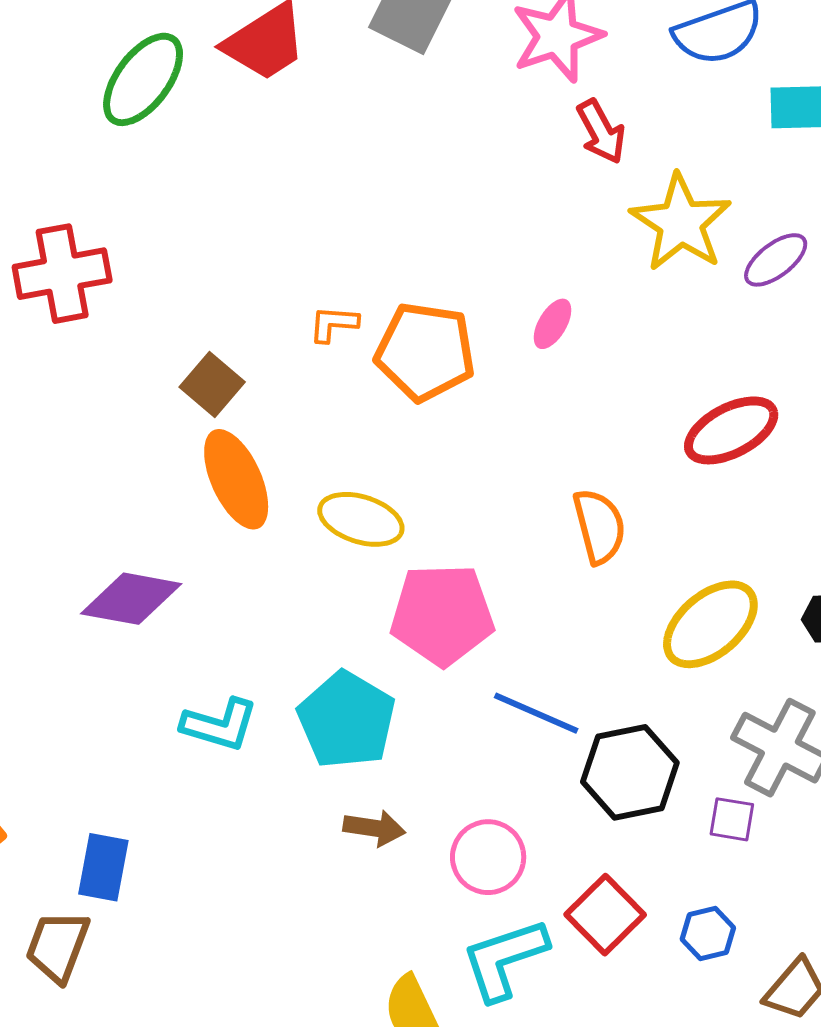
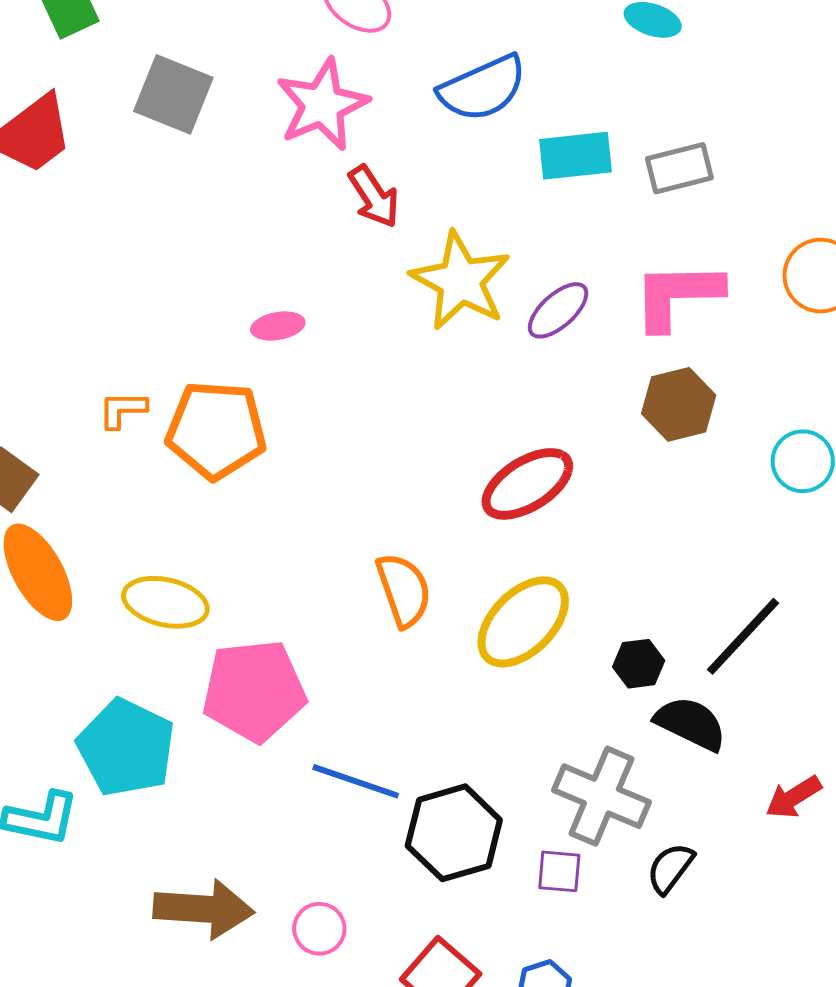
pink ellipse: (553, 324) -> (278, 326), moved, turned 54
yellow ellipse: (710, 624) -> (523, 622), moved
cyan pentagon: (347, 720) -> (126, 748), moved
brown arrow: (374, 828) -> (204, 909), size x1.6
pink circle: (488, 857) -> (319, 929), size x0.7

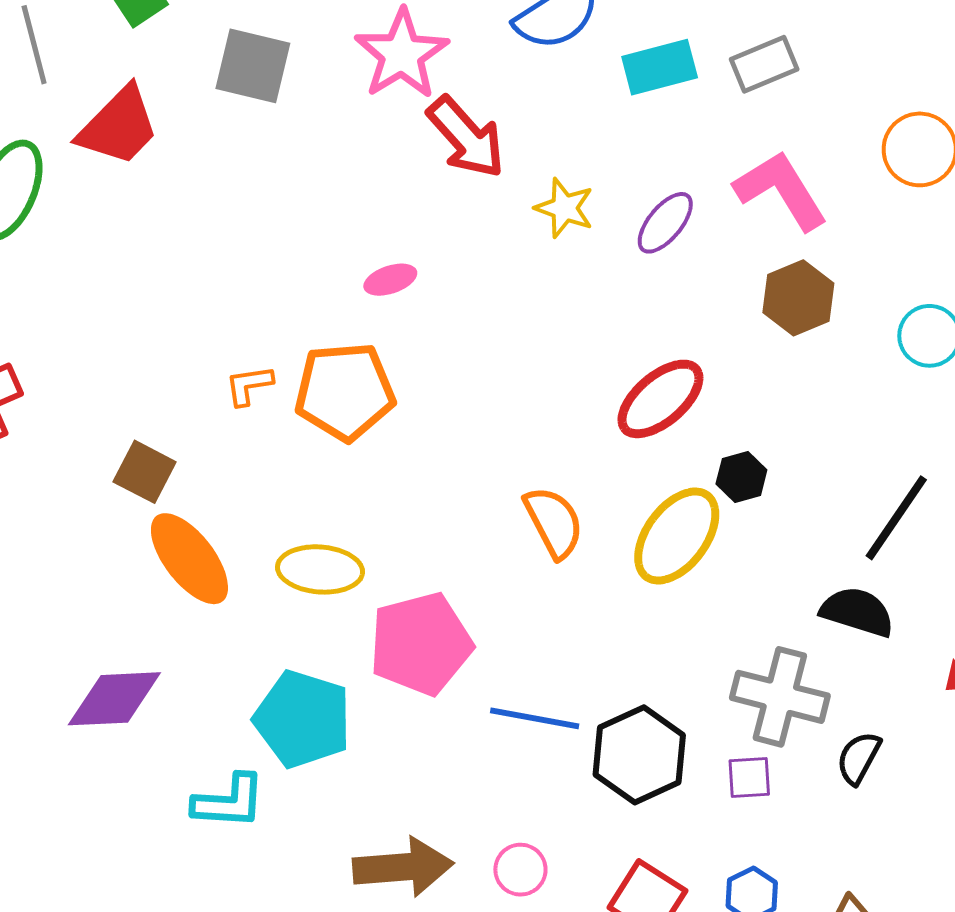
red arrow: (374, 196) -> (466, 137), size x1.4
yellow star: (461, 281) -> (564, 208), size x0.6
pink L-shape: (677, 295) -> (781, 190), turned 68
black hexagon: (639, 664) -> (741, 477), moved

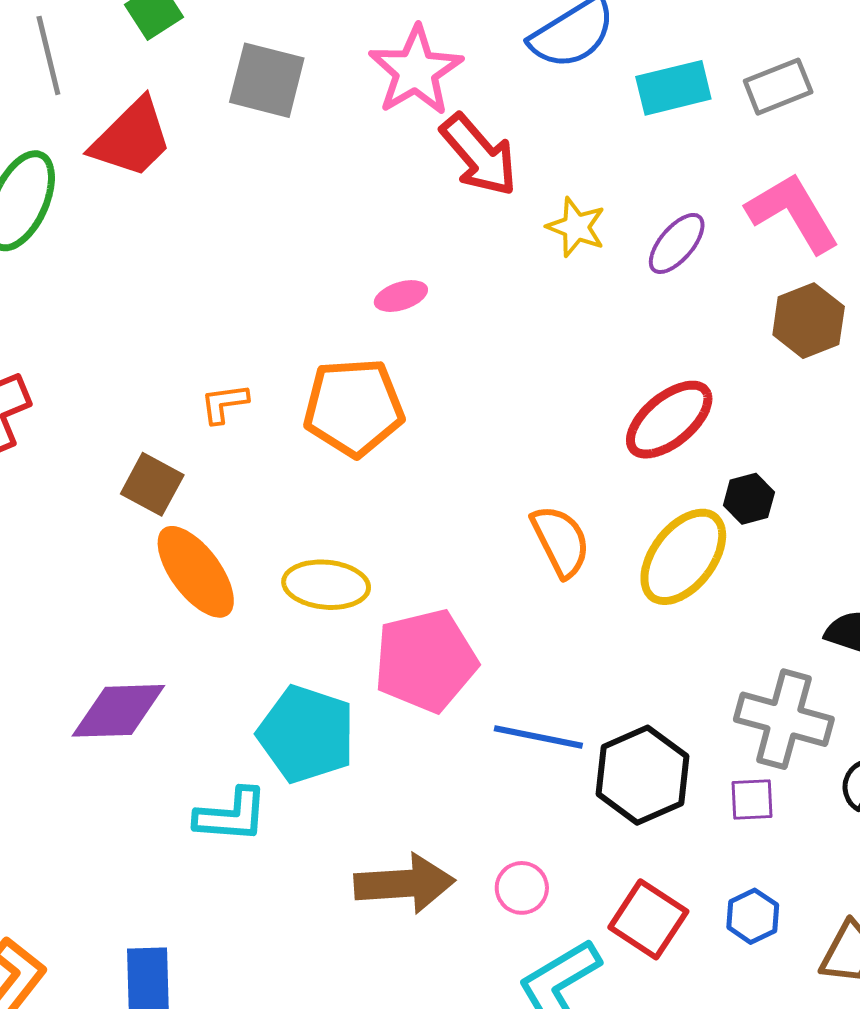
orange L-shape: (249, 385) -> (224, 403), moved

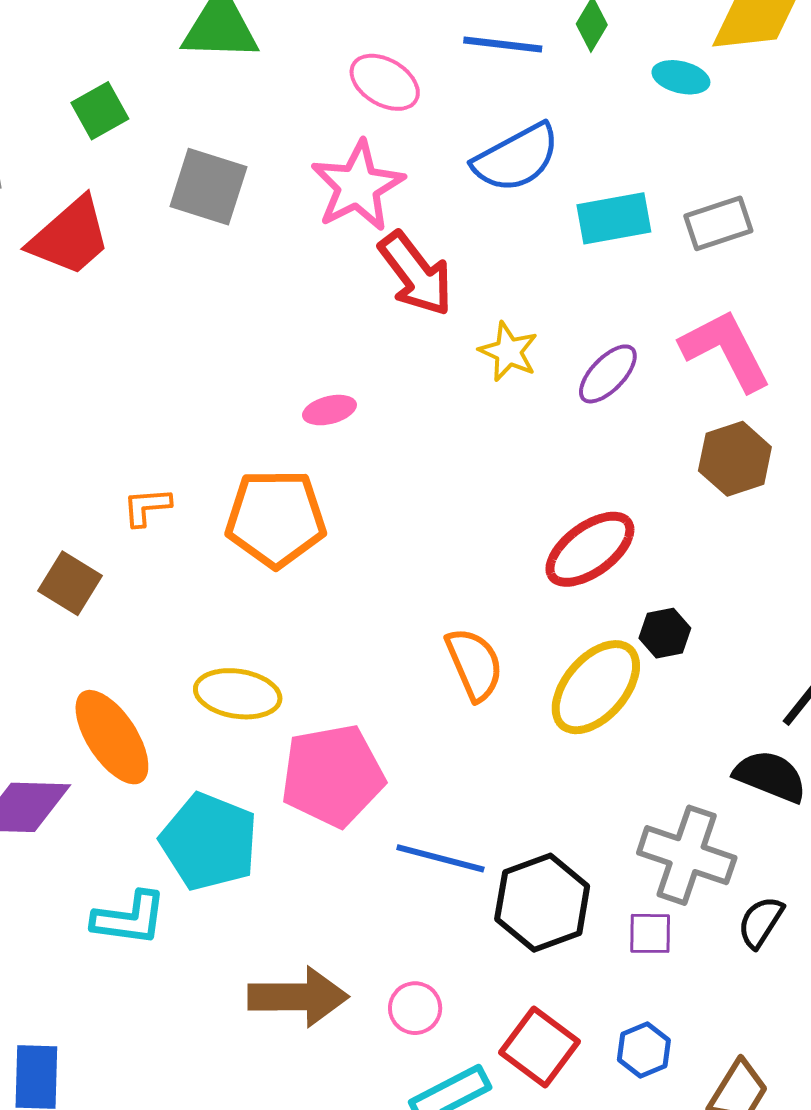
orange ellipse: (196, 572) -> (112, 737), moved

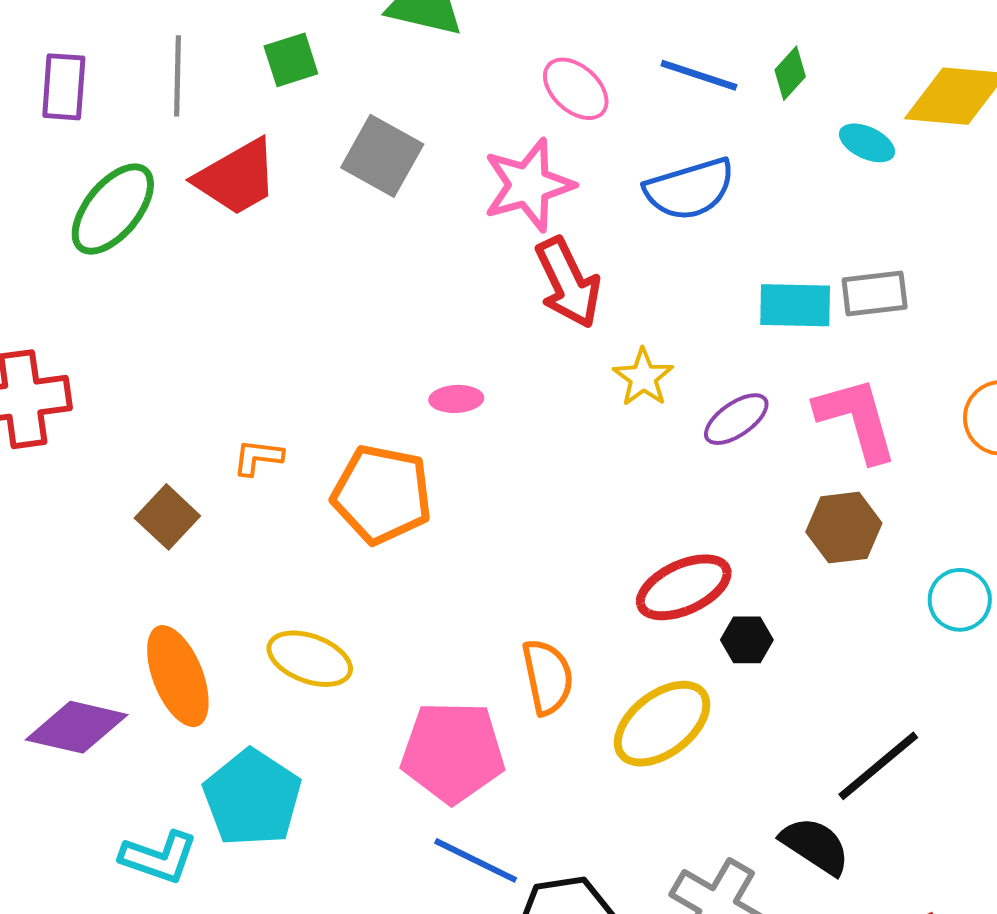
cyan rectangle: (614, 218) -> (795, 305), moved
black hexagon: (665, 633) -> (747, 640), moved
pink pentagon: (333, 775) -> (453, 752), moved

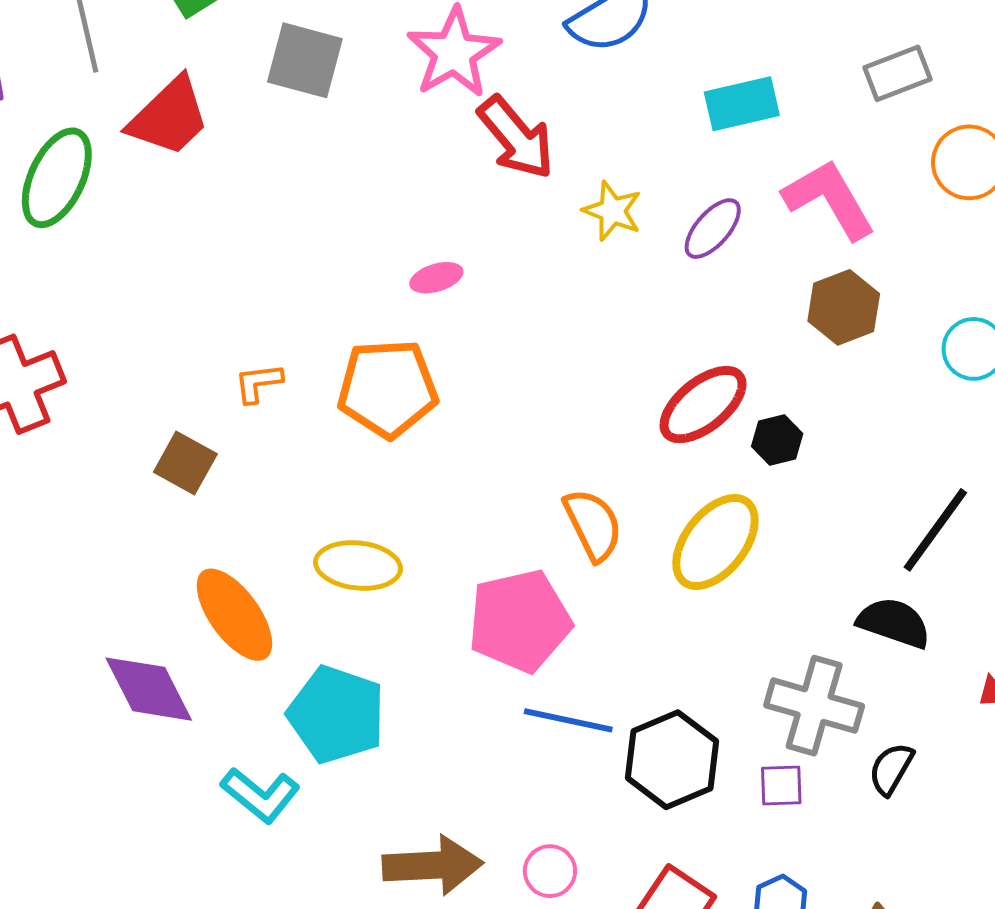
gray rectangle: (875, 294) -> (898, 73), moved
purple diamond: (77, 727) -> (149, 689), turned 64
cyan L-shape: (159, 857) -> (260, 795), turned 34

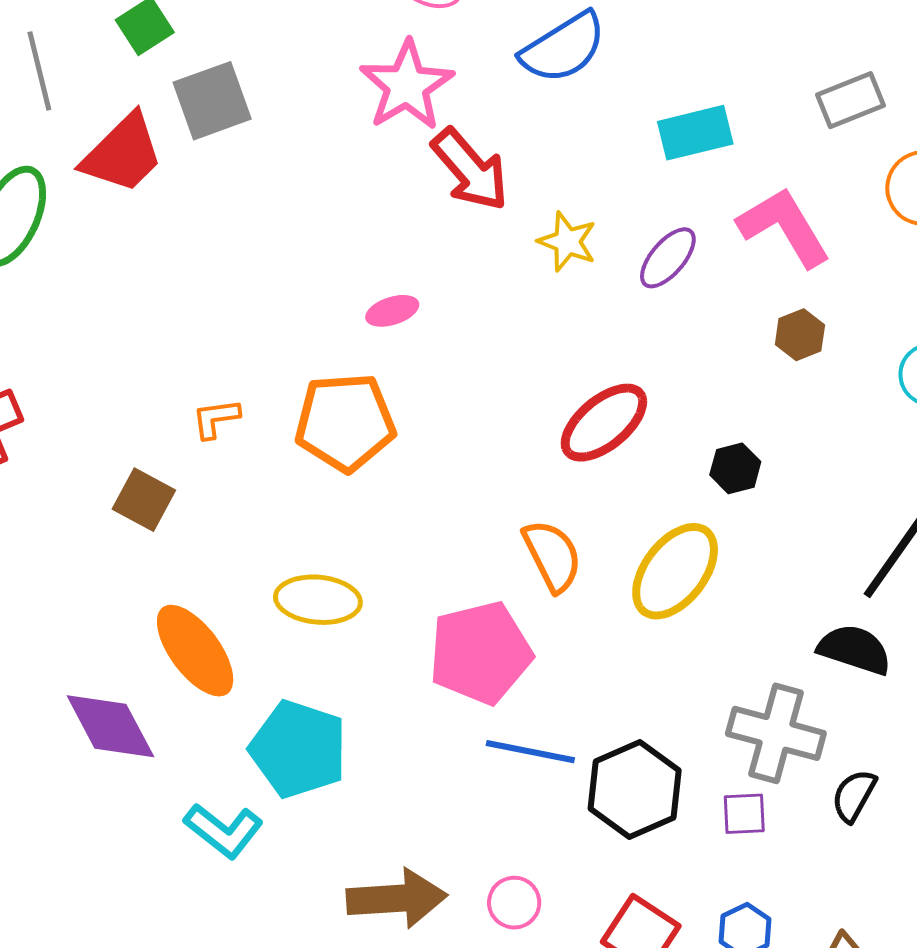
gray square: (305, 60) -> (212, 101), moved, turned -34
brown hexagon: (844, 307) -> (800, 335), size x0.7
red ellipse: (703, 405) -> (604, 423), moved

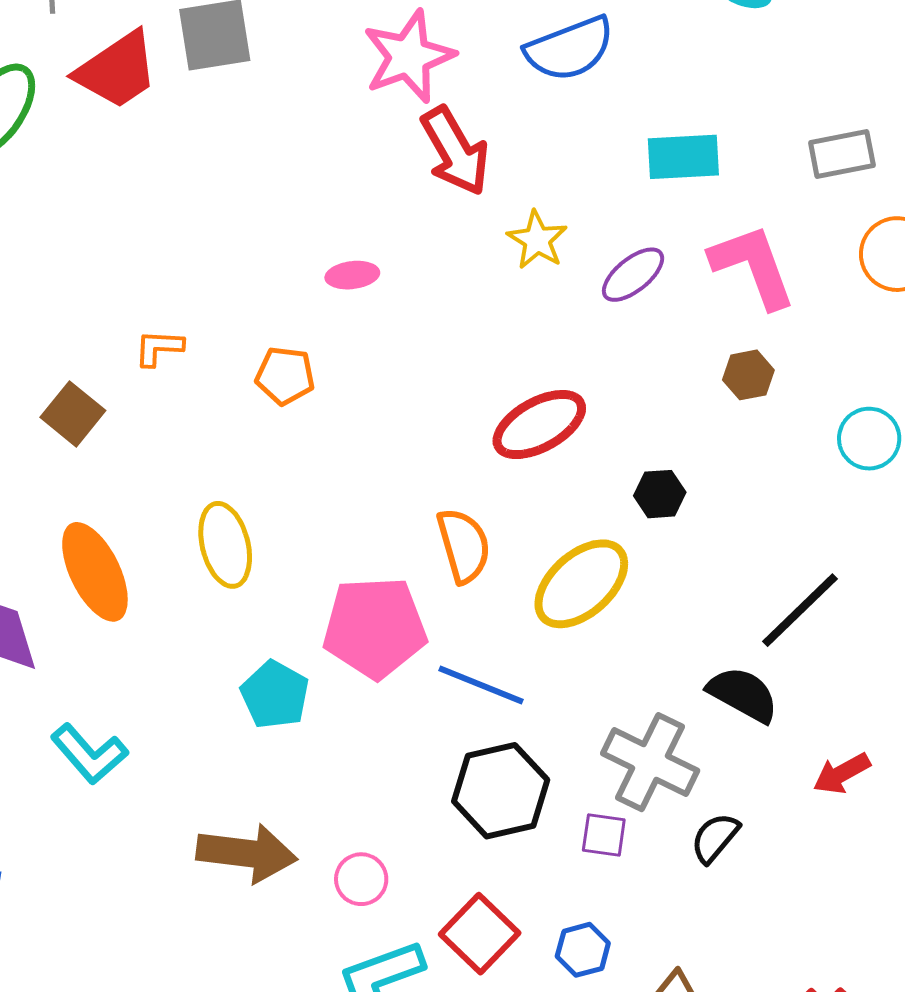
orange pentagon: (345, 422) -> (285, 376), size x0.6
yellow ellipse: (318, 600) -> (225, 545), turned 60
cyan pentagon: (298, 749) -> (275, 695), moved, size x0.7
blue line: (530, 752) -> (481, 685), moved

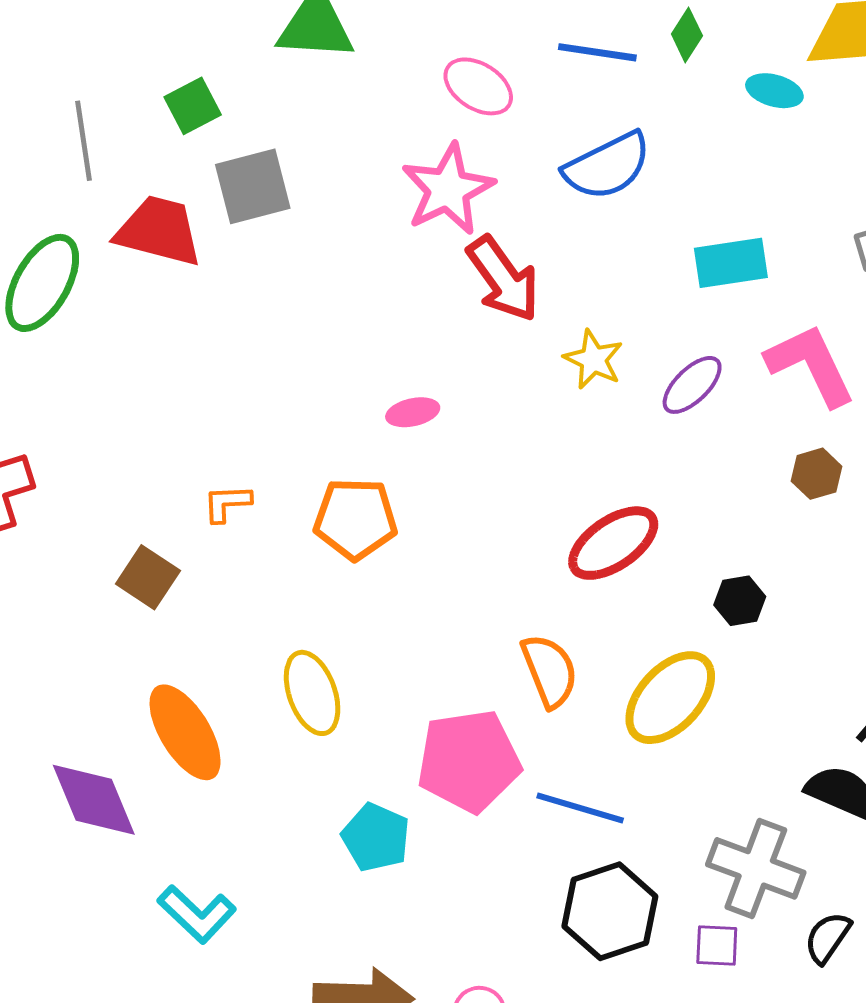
red trapezoid: (117, 70) -> (159, 231), turned -126
orange pentagon: (285, 376) -> (355, 519), size x1.4

